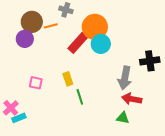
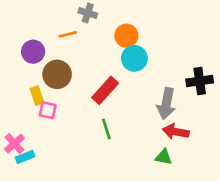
brown circle: (32, 22) -> (57, 74), moved
orange circle: (95, 27) -> (126, 36), size x0.7
red rectangle: (78, 43) -> (105, 90), moved
yellow rectangle: (68, 79) -> (37, 96), moved

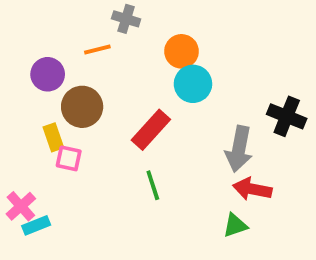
black cross: (200, 81) -> (287, 116), turned 30
green triangle: (164, 157) -> (235, 225), turned -30

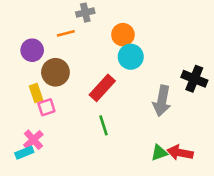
gray cross: (126, 19) -> (85, 13), turned -30
pink square: (69, 158) -> (46, 107), turned -30
red arrow: (252, 189) -> (180, 153), moved
pink cross: (21, 206) -> (33, 140), moved

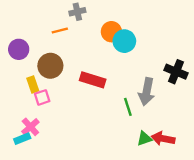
purple circle: (32, 50) -> (19, 49), moved
cyan circle: (131, 57) -> (124, 41), moved
red rectangle: (102, 88) -> (93, 80), turned 65
green line: (103, 125) -> (128, 107), moved

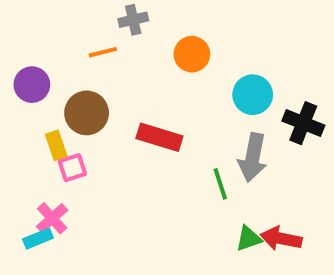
cyan circle: (124, 41) -> (253, 95), moved

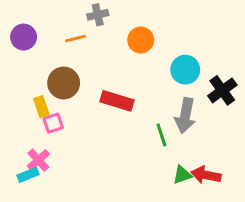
purple circle: (32, 85) -> (24, 37), moved
black cross: (303, 123) -> (222, 90), turned 32

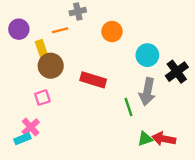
yellow rectangle: (41, 107) -> (41, 48), moved

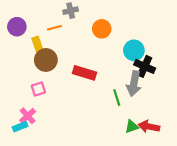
black cross: (177, 72) -> (145, 66), moved, turned -30

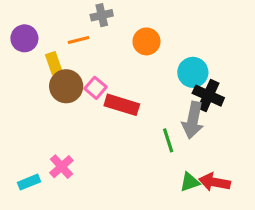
pink square: (38, 89) -> (95, 88), moved, turned -32
pink cross: (28, 116) -> (61, 167), moved

